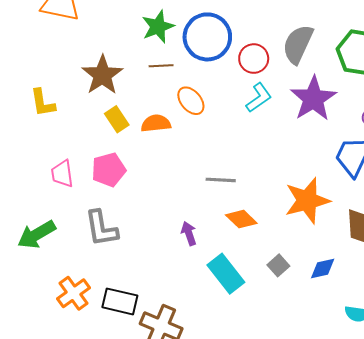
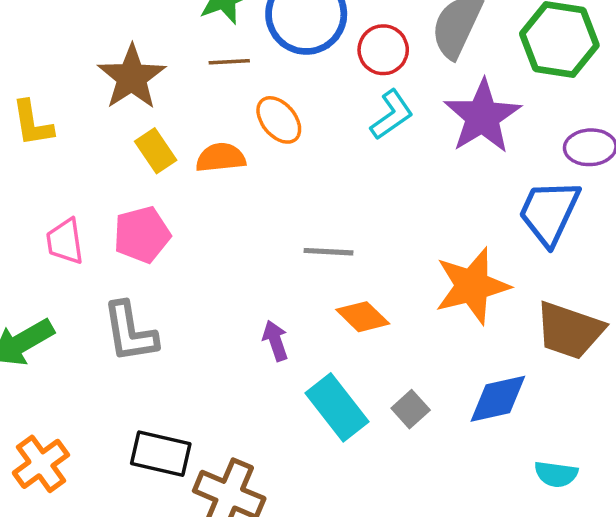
gray square: (278, 265) -> (411, 409), moved
blue diamond: (323, 268) -> (498, 399), size x1.4
orange cross: (74, 293) -> (41, 464), moved

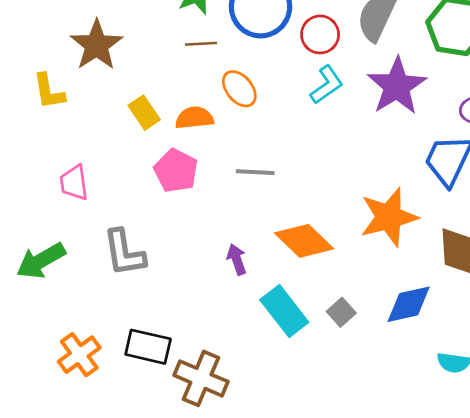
brown star: (132, 77) -> (96, 45), moved
pink pentagon: (142, 235) -> (176, 171), moved, turned -30
gray line: (328, 252) -> (255, 172), moved
orange diamond: (363, 317) -> (304, 241), size x1.4
orange cross: (41, 464) -> (79, 355), moved

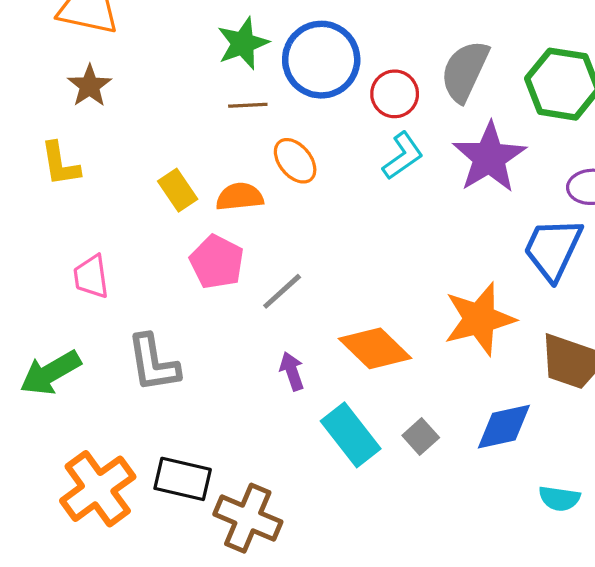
brown star: (96, 45) -> (90, 86), moved, size x0.7
gray line: (255, 172) -> (282, 291), moved, turned -45
orange cross: (79, 355) -> (98, 489), size x1.4

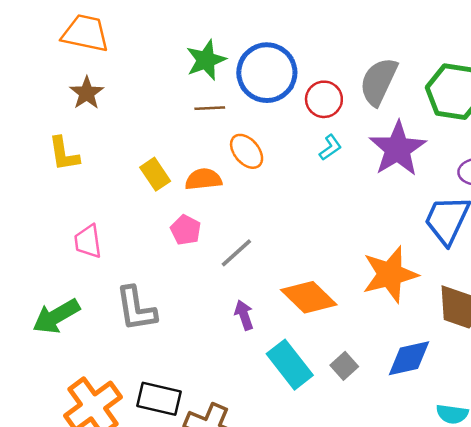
cyan L-shape: (403, 156) -> (330, 148), size x0.7
pink pentagon: (217, 262) -> (186, 230), size x0.7

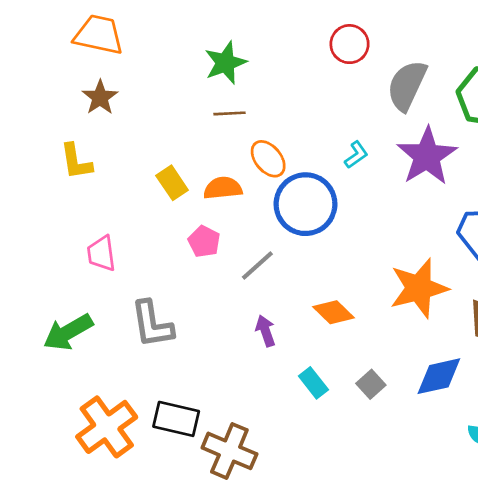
blue circle: (267, 73) -> (305, 204), moved
red circle: (324, 99) -> (350, 44), moved
orange diamond: (309, 297) -> (334, 312), size x0.7
cyan rectangle: (290, 365) -> (313, 383), size x0.6

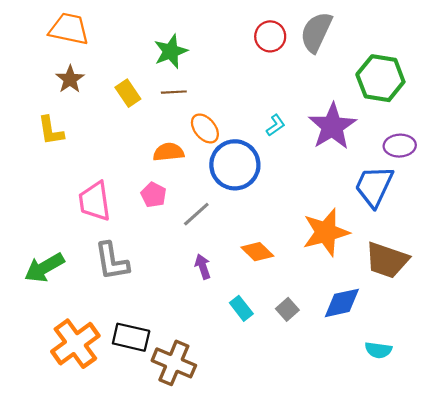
gray semicircle: (407, 85) -> (316, 32), moved
yellow rectangle: (172, 183) -> (128, 93), moved
pink trapezoid: (101, 254) -> (95, 201), moved, size x1.4

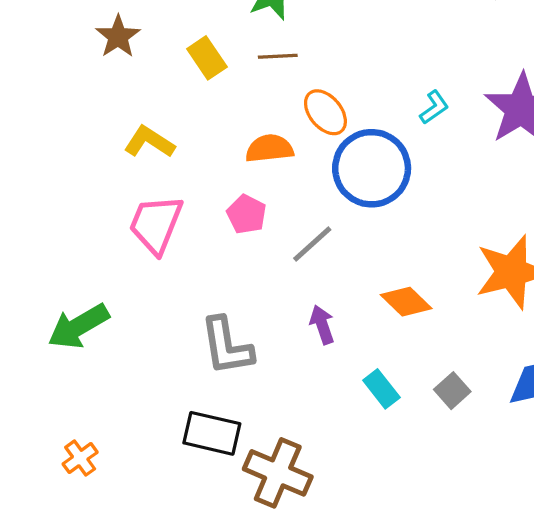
yellow L-shape: (51, 131) -> (149, 142), moved, turned 132
pink trapezoid: (95, 201) -> (156, 224), turned 30
gray L-shape: (112, 261) -> (227, 346), moved
orange cross: (75, 344) -> (80, 458), moved, size x0.5

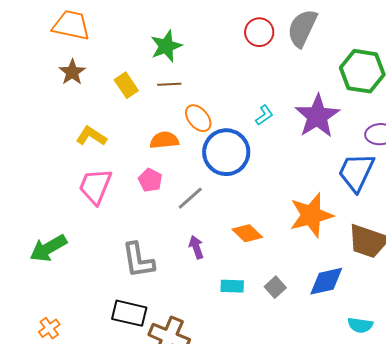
cyan rectangle: (381, 389) -> (232, 286), turned -50

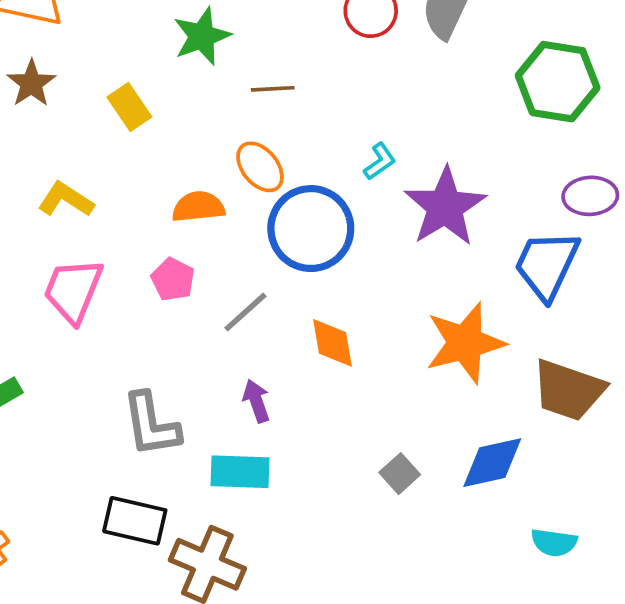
brown line: (169, 84) -> (273, 89), moved
purple star: (317, 116) -> (445, 207), moved
orange diamond: (247, 233) -> (333, 343), moved, turned 36
cyan rectangle: (232, 286) -> (240, 472), moved, size x1.4

